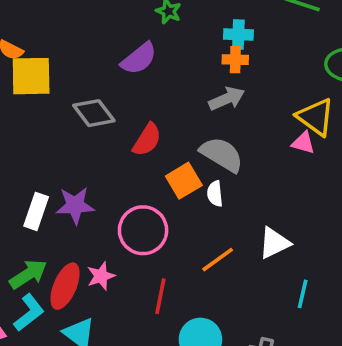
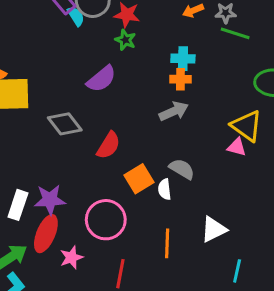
gray semicircle: (222, 154) -> (182, 169), moved, size x0.7
orange line: (218, 260) -> (167, 243), turned -52
red ellipse: (65, 286) -> (46, 234), moved

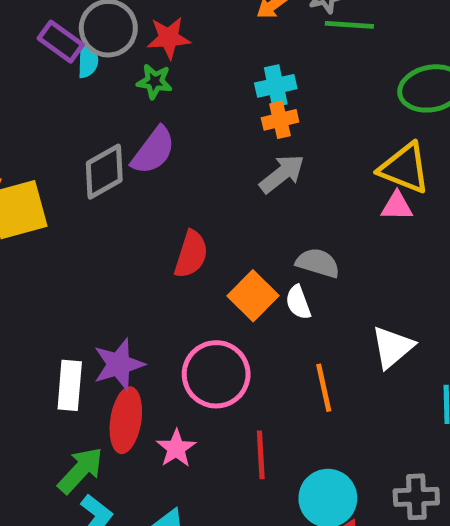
cyan semicircle: (76, 16) -> (88, 60), turned 48
green star: (125, 40) -> (154, 82), moved
gray diamond: (65, 124) -> (104, 172), moved, turned -68

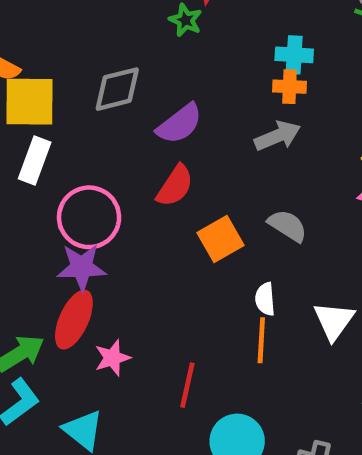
purple semicircle: (153, 151) -> (179, 124), moved
white semicircle: (298, 302) -> (265, 299), moved
white triangle: (393, 347) -> (334, 321), turned -30
pink circle: (216, 374) -> (89, 217), moved
white rectangle: (70, 385) -> (35, 160), moved

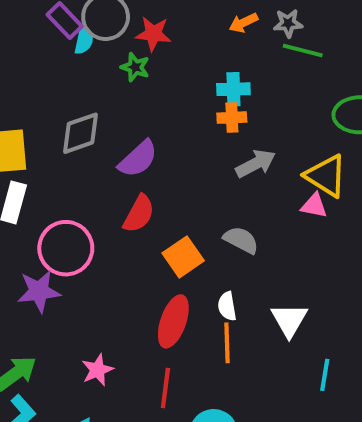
gray arrow: (278, 136) -> (256, 164), moved
purple star: (82, 267) -> (39, 291), moved
red ellipse: (74, 320) -> (173, 321), moved

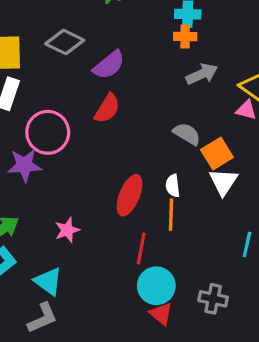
gray diamond: (81, 133) -> (65, 42), turned 42
orange square: (183, 257) -> (217, 154), moved
white triangle: (289, 320) -> (223, 182), moved
red line: (165, 388) -> (141, 248), moved

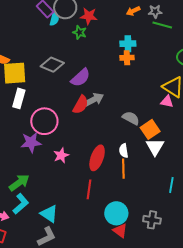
gray arrow: (202, 74) -> (94, 100), moved
pink star: (67, 230) -> (61, 155), moved
red line: (141, 248) -> (89, 189), moved

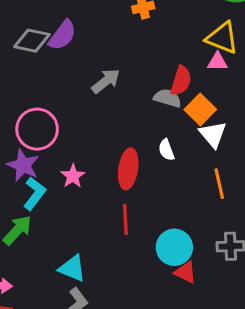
purple semicircle: (80, 78) -> (62, 35), moved
red semicircle: (81, 105) -> (181, 81), moved
purple star: (31, 142) -> (23, 165), turned -30
orange line: (123, 169) -> (219, 184), moved
cyan L-shape: (21, 204) -> (34, 194), moved

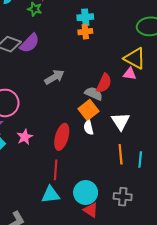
orange square: (200, 109) -> (89, 110), moved
cyan triangle: (72, 268) -> (50, 195), moved, turned -36

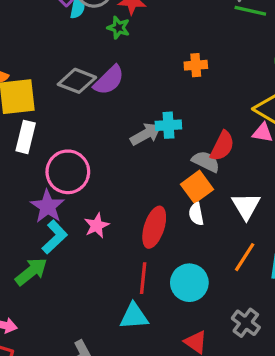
cyan cross: (85, 17) -> (168, 125), moved
orange line: (121, 154) -> (245, 257), turned 36
cyan circle: (86, 193) -> (189, 283), moved
gray cross: (123, 197) -> (246, 323), turned 30

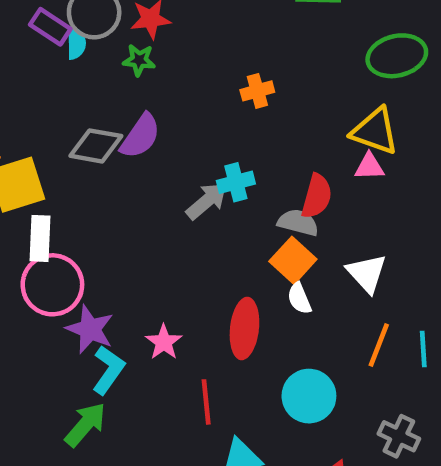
pink circle: (68, 172) -> (52, 285), moved
red line: (143, 278) -> (206, 402), moved

